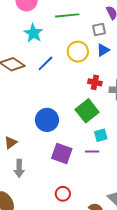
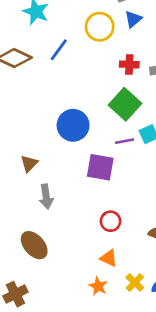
purple line: (92, 151) -> (125, 141), moved

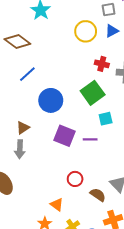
blue line: (59, 50) -> (27, 74), moved
purple line: (125, 141) -> (90, 139), moved
brown triangle: (29, 164) -> (23, 128), moved
red circle: (110, 221) -> (75, 179), moved

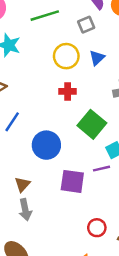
blue triangle: (112, 31) -> (97, 58), moved
red cross: (102, 64) -> (68, 91), moved
purple line: (90, 139) -> (101, 169), moved

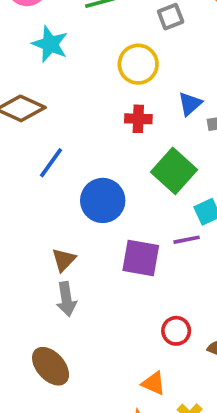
blue triangle: (97, 58) -> (190, 104), moved

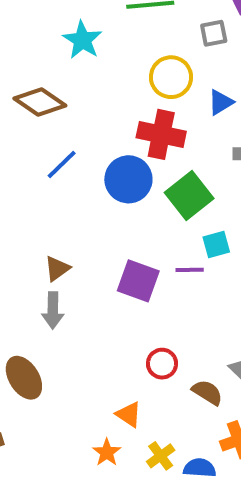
blue triangle: (190, 104) -> (221, 102), moved
red cross: (138, 119) -> (161, 134), size x1.6
blue circle: (103, 200) -> (128, 179), moved

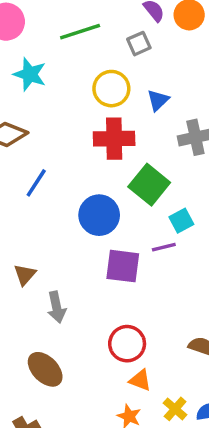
blue circle: (128, 179) -> (99, 215), moved
brown triangle: (57, 269) -> (25, 275), moved
red circle: (162, 364) -> (127, 344), moved, size x1.4

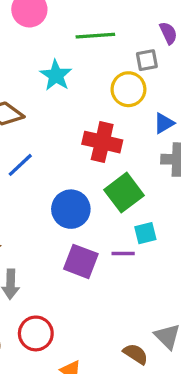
cyan star: (30, 74) -> (56, 75), moved
yellow circle: (111, 89) -> (128, 89), moved
blue triangle: (158, 100) -> (164, 123), moved
red circle: (127, 344) -> (36, 333), moved

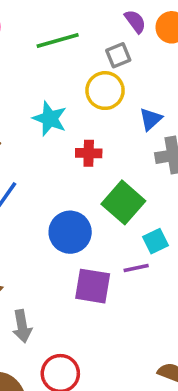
cyan star: (56, 75) -> (50, 119), moved
red cross: (102, 142) -> (89, 153), size x0.6

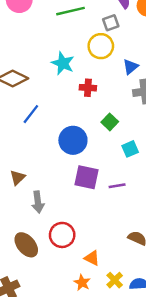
green square: (123, 202) -> (110, 122), size x0.6
purple line: (136, 268) -> (117, 186), moved

